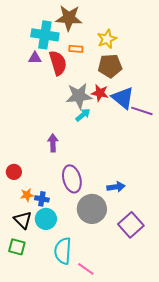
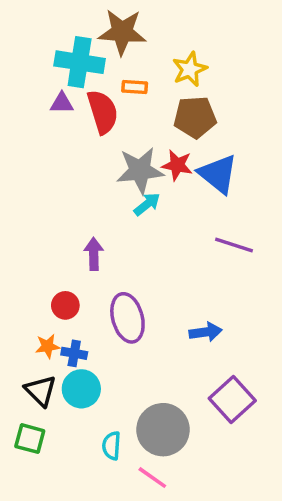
purple line: (142, 111) -> (234, 245), moved
red circle: (14, 172) -> (65, 305), moved
gray circle: (92, 209) -> (163, 430), moved
cyan semicircle: (63, 251) -> (112, 446), size x0.6

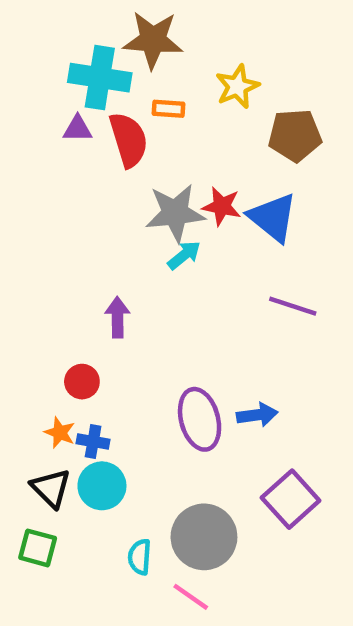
brown pentagon: (195, 117) -> (295, 135), moved
purple ellipse: (127, 318) -> (200, 419), moved
orange star: (48, 346) -> (60, 433), turned 30

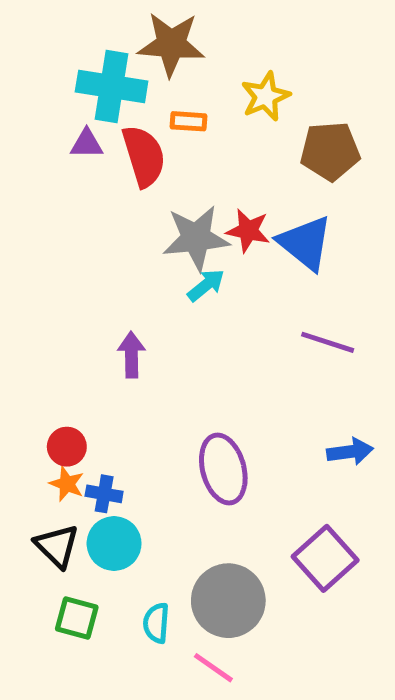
red circle: (82, 382) -> (67, 447), moved
blue arrow: (257, 415) -> (350, 452), moved
green square: (38, 548) -> (77, 618), moved

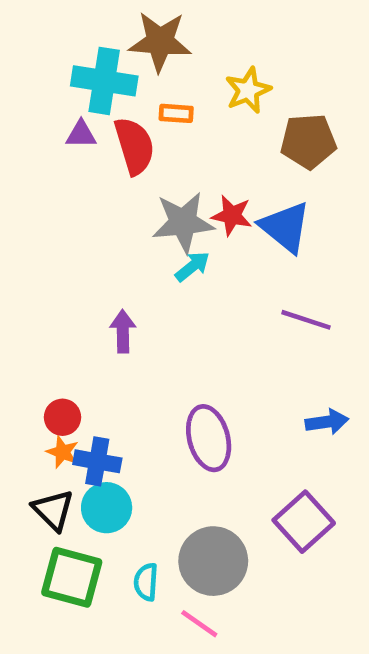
blue cross: (104, 494) -> (97, 461), size x1.4
green square: (77, 618) -> (72, 577), size x1.5

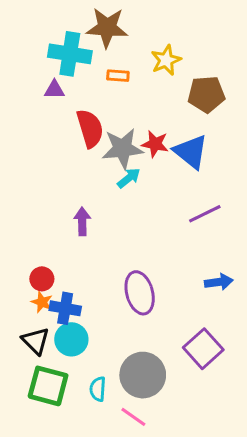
red semicircle: (134, 146) -> (90, 128), moved
purple line: (306, 320) -> (205, 214), turned -44

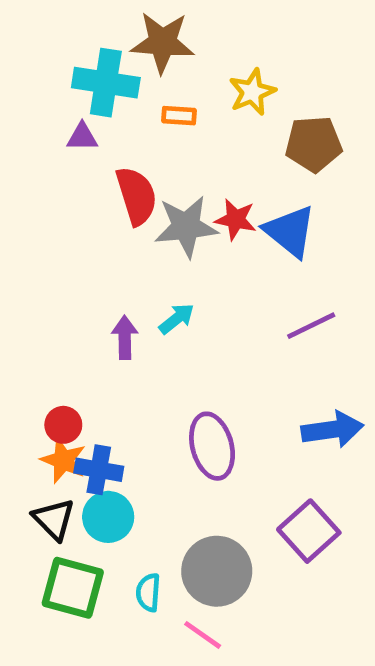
cyan arrow: (129, 178) -> (177, 319), moved
blue arrow: (219, 282) -> (332, 430), size x1.4
orange star: (42, 302) -> (63, 460), size x1.4

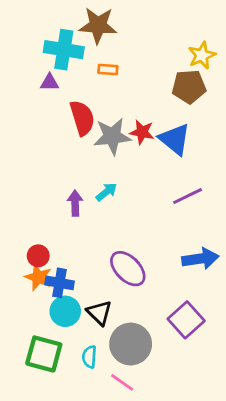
yellow star: (252, 92) -> (202, 55), moved
purple ellipse: (212, 446) -> (128, 269), turned -30
black triangle: (54, 519) -> (99, 313), moved

